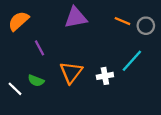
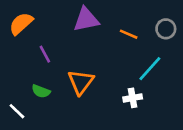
orange line: (122, 21) -> (129, 34), moved
white cross: (105, 76) -> (133, 98), moved
white line: (15, 89) -> (17, 111), moved

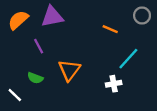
purple triangle: (86, 20) -> (52, 17), moved
gray circle: (166, 29) -> (142, 15), moved

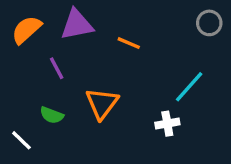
orange line: (110, 29) -> (129, 43), moved

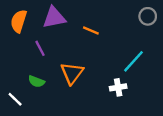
orange semicircle: (27, 30) -> (19, 21), turned -30

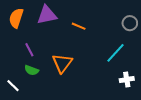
gray circle: (148, 16) -> (130, 23), moved
purple line: (40, 48) -> (29, 50), moved
white cross: (118, 87) -> (127, 79), moved

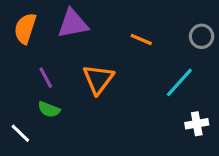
orange line: (79, 26) -> (141, 40), moved
orange triangle: (62, 63) -> (98, 79), moved

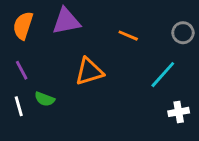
purple line: (46, 78) -> (22, 70), moved
orange triangle: (98, 79) -> (89, 72), turned 36
white line: (20, 133) -> (19, 106), moved, turned 30

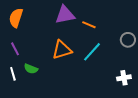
purple triangle: (66, 21) -> (65, 15), moved
gray circle: (183, 33) -> (128, 40), moved
cyan line: (163, 75) -> (92, 52), moved

